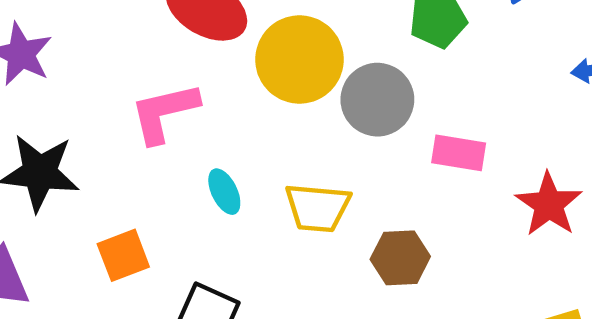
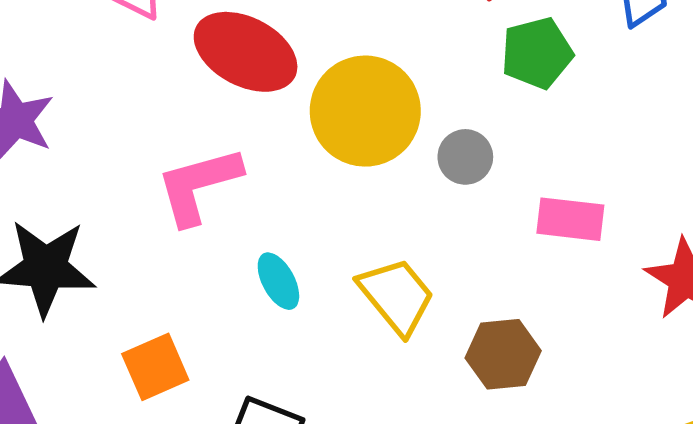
gray circle: (377, 100) -> (465, 157), size x0.6
yellow trapezoid: (318, 208) -> (396, 296), turned -132

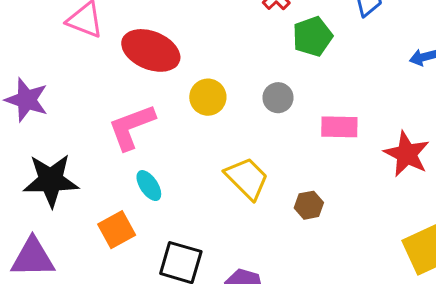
yellow circle: (365, 111) -> (208, 97), moved, size x0.6
cyan ellipse: (278, 281) -> (149, 186), moved
brown hexagon: (503, 354) -> (309, 205), size x0.7

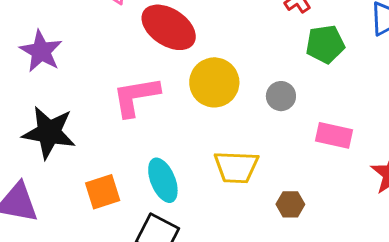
yellow circle: (208, 97) -> (214, 82), size x1.4
yellow trapezoid: (247, 178) -> (236, 167), turned 126
cyan ellipse: (149, 186) -> (163, 180), moved, size x1.4

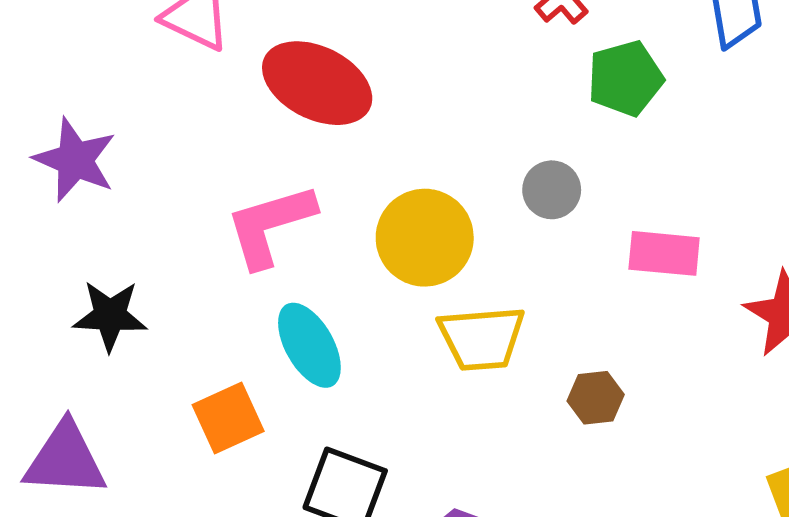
yellow circle: (214, 82) -> (425, 238), moved
black star: (49, 132) -> (110, 316), size x0.7
cyan ellipse: (163, 180) -> (309, 345), moved

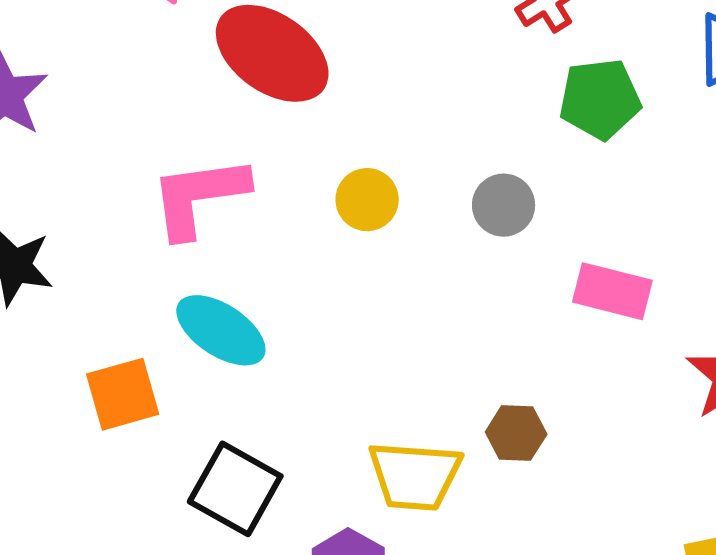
yellow circle: (425, 238) -> (367, 200), moved, size x0.6
yellow trapezoid: (482, 338) -> (415, 476), moved
cyan ellipse: (309, 345) -> (221, 330), turned -36

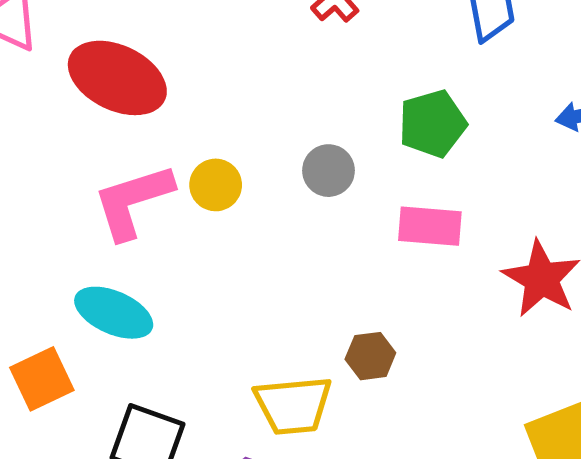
green pentagon: (600, 99) -> (432, 124), moved
pink L-shape: (199, 197) -> (133, 201), moved

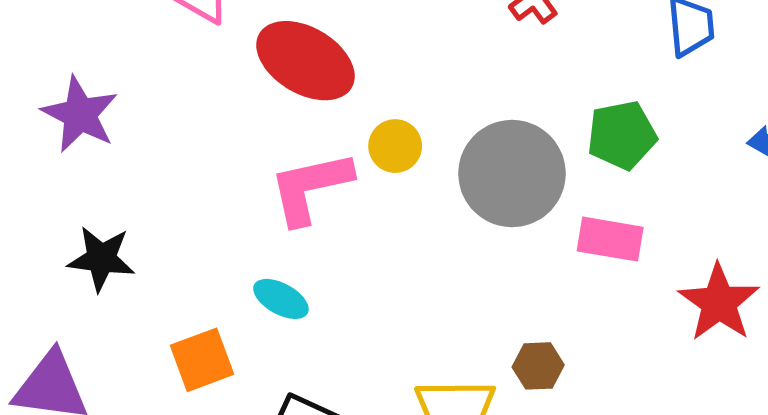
gray circle: (329, 171) -> (512, 174), size x2.0
yellow circle: (216, 185) -> (395, 146), moved
cyan ellipse: (114, 313) -> (281, 299), size x0.7

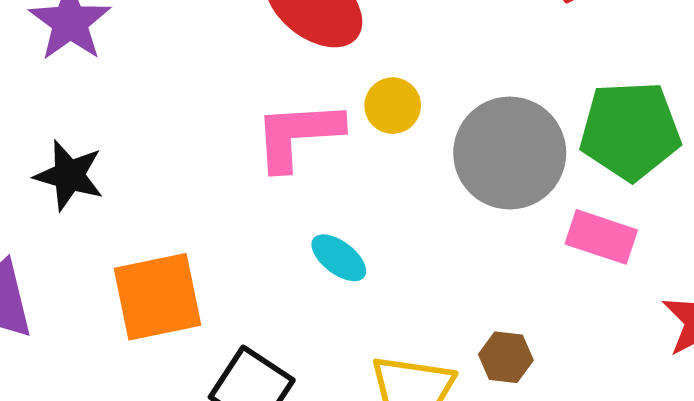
green pentagon: (622, 135) -> (630, 131), size x1.4
cyan ellipse: (281, 299) -> (339, 258), moved
orange square: (202, 360) -> (157, 297), size x1.4

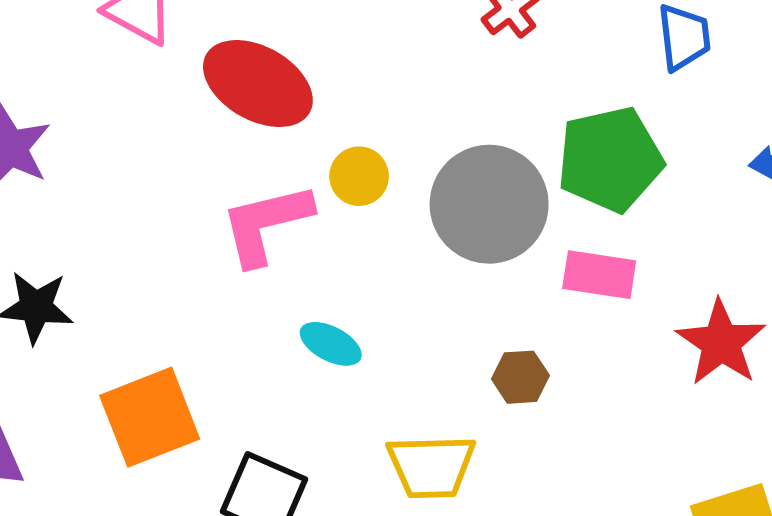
brown hexagon: (506, 357) -> (520, 377), moved

